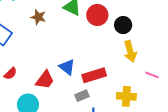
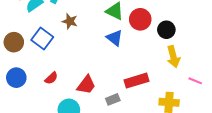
brown star: (38, 17) -> (70, 21), moved
blue triangle: (67, 67) -> (115, 38), moved
gray rectangle: (82, 96) -> (113, 99), moved

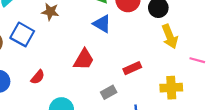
red rectangle: (136, 81) -> (132, 68), size x0.7
red trapezoid: (86, 85) -> (84, 59), moved

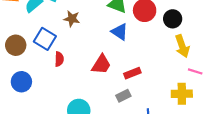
pink line: (197, 60) -> (195, 71), moved
red rectangle: (132, 68) -> (132, 73), moved
red semicircle: (38, 77) -> (59, 59), moved, turned -40

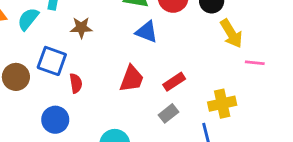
blue circle: (21, 82) -> (55, 120), moved
yellow cross: (182, 94) -> (222, 104), moved

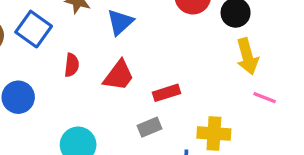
blue triangle: (147, 32) -> (120, 22), moved, turned 40
red semicircle: (76, 83) -> (72, 65), moved

